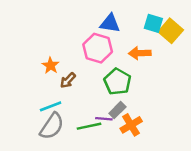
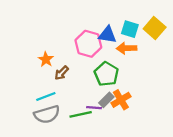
blue triangle: (110, 23) -> (107, 35), moved
cyan square: (153, 23) -> (130, 29), moved
orange cross: (131, 125) -> (121, 100), moved
gray semicircle: (52, 126) -> (47, 114), turned 40

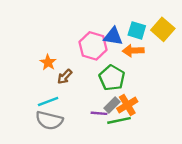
gray semicircle: (47, 114) -> (49, 120), turned 30
green line: (81, 114) -> (119, 120), moved

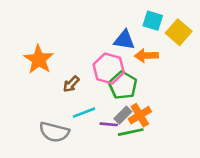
cyan square: (137, 30) -> (153, 21), moved
pink hexagon: (93, 46) -> (109, 69), moved
orange star: (48, 62) -> (39, 59), moved, size x1.6
cyan line: (48, 101) -> (84, 113), moved

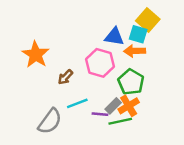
cyan square: (153, 21) -> (138, 34), moved
yellow square: (179, 32) -> (148, 20), moved
green pentagon: (123, 85) -> (131, 82), moved
gray semicircle: (54, 132) -> (50, 121), turned -68

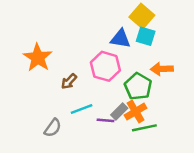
yellow square: (148, 20) -> (142, 16), moved
orange arrow: (135, 51) -> (162, 69), moved
gray semicircle: (50, 121) -> (53, 128), size x0.7
green line: (120, 121) -> (144, 128), moved

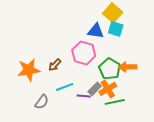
orange star: (38, 58) -> (29, 70), moved, turned 30
orange arrow: (162, 69) -> (128, 67), moved

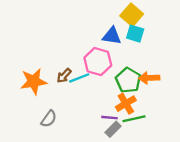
cyan line: (65, 87) -> (79, 78), moved
gray rectangle: (95, 89) -> (113, 129), moved
purple line: (84, 96) -> (109, 118), moved

